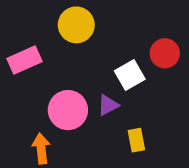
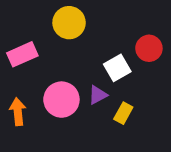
yellow rectangle: (136, 140) -> (123, 113), moved, turned 40
orange arrow: (41, 148) -> (18, 112), moved

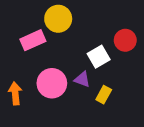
pink rectangle: (22, 54) -> (33, 40), moved
purple triangle: (98, 95) -> (82, 79), turned 48

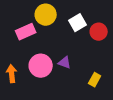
white square: (99, 57) -> (78, 23), moved
yellow rectangle: (104, 95) -> (95, 80), moved

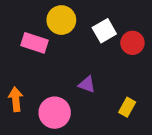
pink rectangle: (26, 32) -> (35, 43), turned 42
pink circle: (41, 66) -> (55, 113), moved

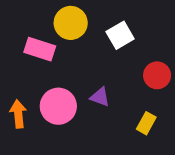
red circle: (132, 43) -> (157, 75), moved
pink circle: (55, 113) -> (58, 106), moved

